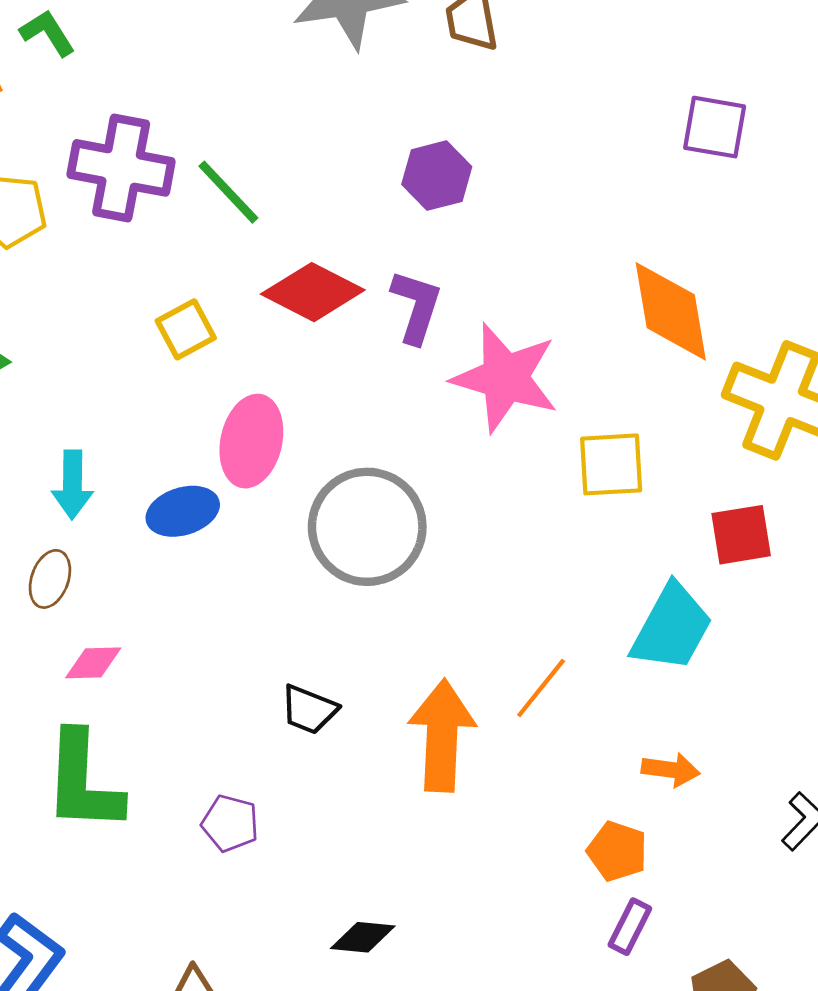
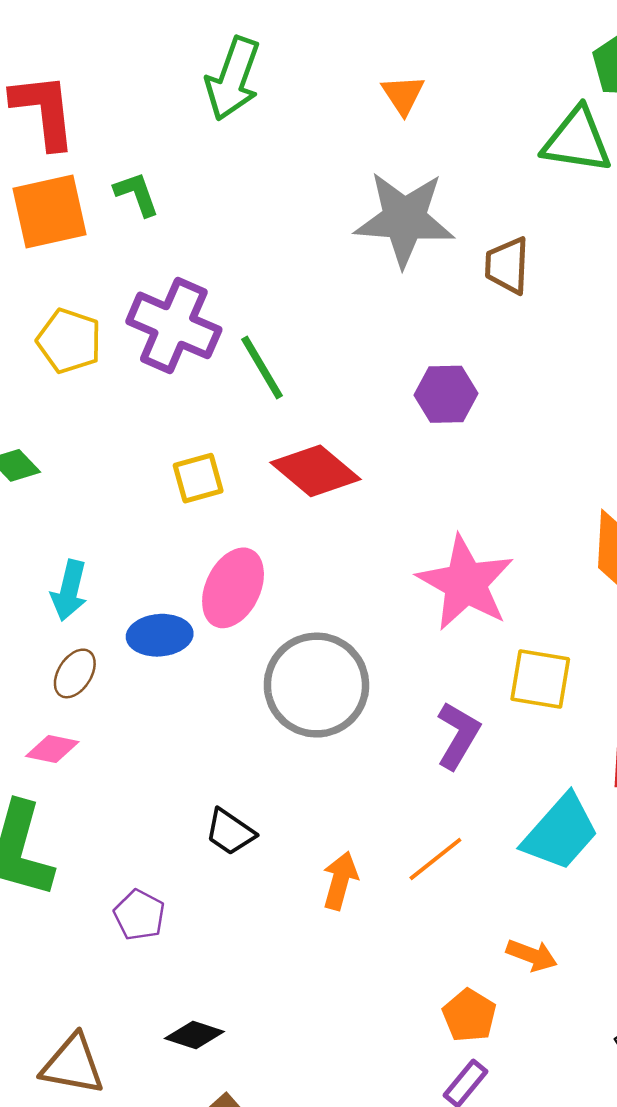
purple L-shape: (416, 307) -> (458, 735), moved
brown ellipse: (50, 579) -> (75, 673), moved
orange arrow: (442, 736) -> (340, 881), size x0.6
black diamond: (363, 937) -> (194, 1035), moved

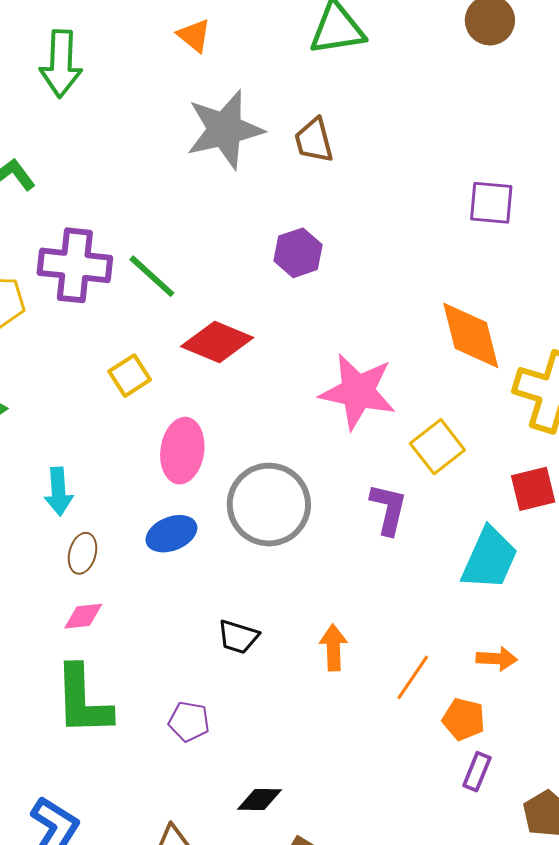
blue ellipse: (160, 635) -> (171, 534), moved
yellow square: (540, 679) -> (437, 447), turned -30
orange line: (435, 859) -> (413, 677), moved

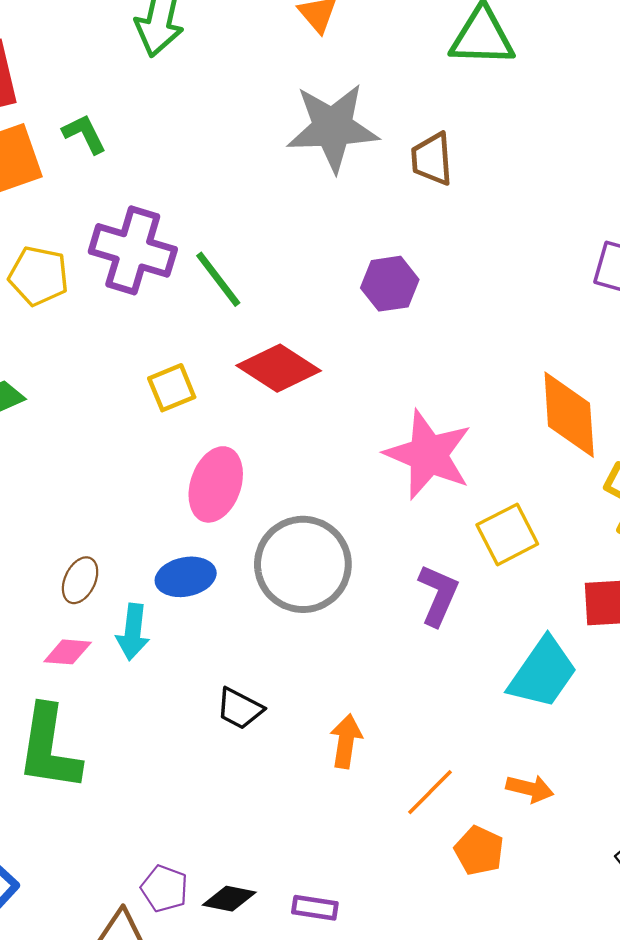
cyan arrow: (59, 492) -> (133, 632), moved
purple pentagon: (189, 721) -> (164, 889), moved
purple rectangle: (477, 772) -> (315, 908), moved, turned 66

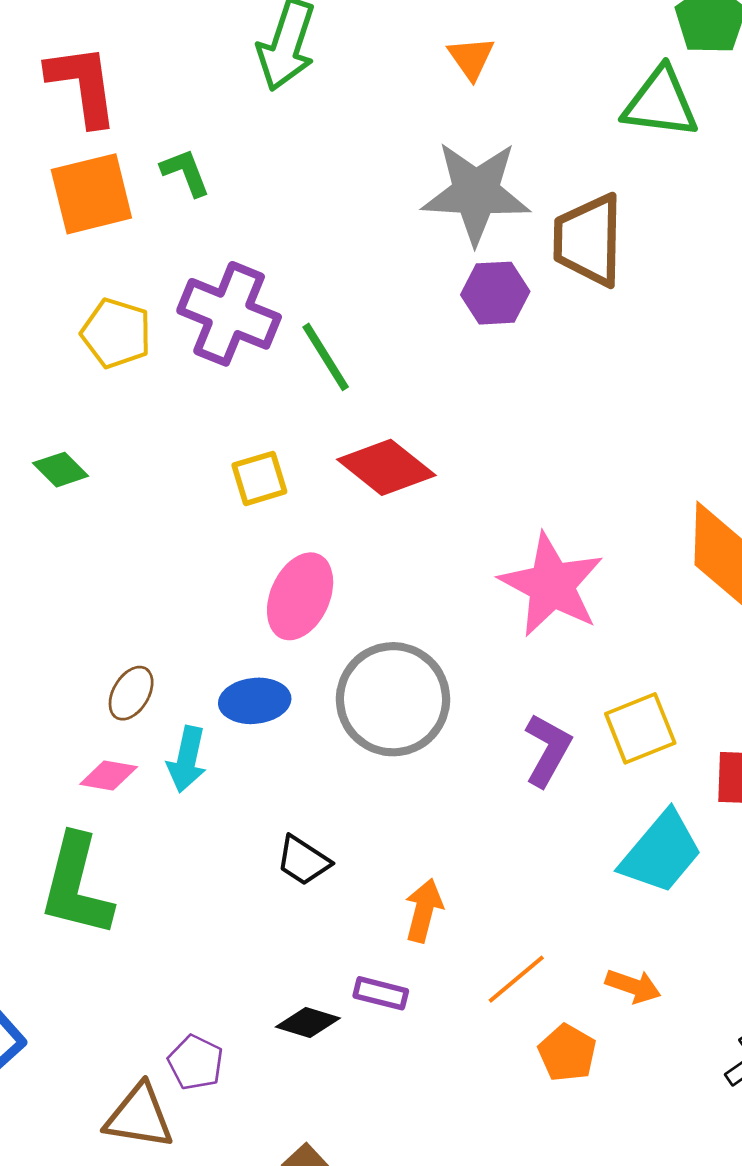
brown trapezoid: (432, 159) -> (588, 240), size x1.5
purple hexagon: (390, 284) -> (495, 293), moved
yellow square: (507, 534) -> (640, 728), moved
black diamond: (229, 899) -> (308, 1022), moved
purple rectangle: (315, 908) -> (381, 993), moved

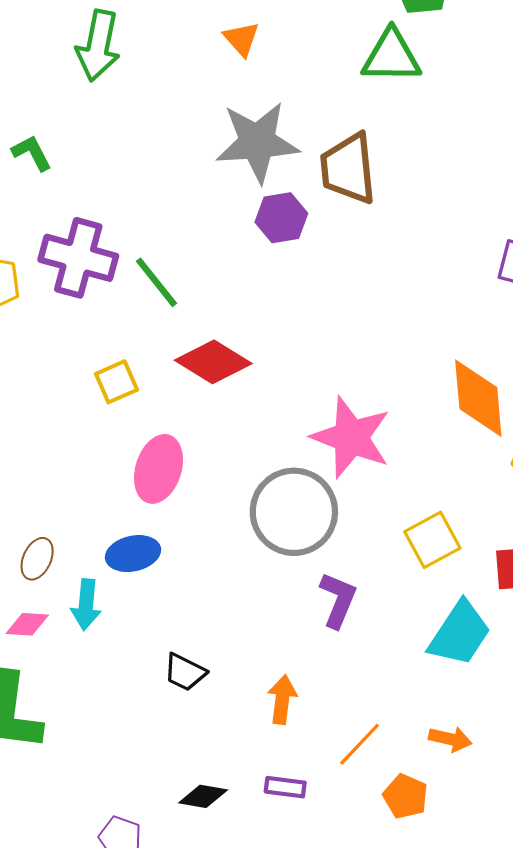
gray circle: (393, 699) -> (294, 512), moved
purple L-shape: (548, 750) -> (338, 600), moved
purple rectangle: (381, 993) -> (285, 787), moved

